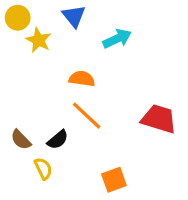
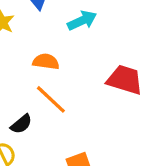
red trapezoid: (159, 119) -> (125, 80), moved

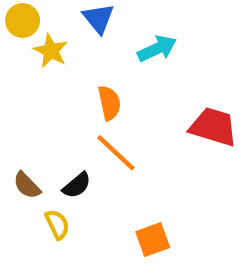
orange semicircle: (46, 62) -> (109, 103), turned 70

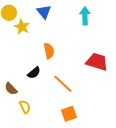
cyan arrow: (157, 49) -> (85, 16), moved, turned -66
orange line: (116, 153) -> (63, 84), moved
black semicircle: (77, 185) -> (34, 73), moved

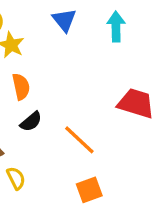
blue triangle: (44, 12) -> (64, 20), moved
orange semicircle: (49, 51) -> (21, 87), moved

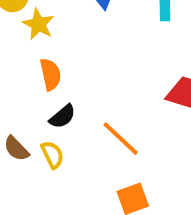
yellow semicircle: (16, 178) -> (52, 155), moved

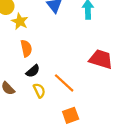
yellow semicircle: (52, 155) -> (39, 90), moved

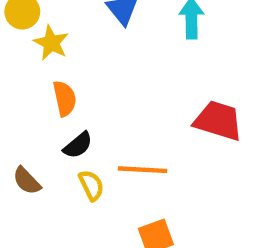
orange line: (64, 83) -> (142, 170), turned -40

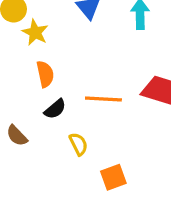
orange line: (142, 170) -> (103, 99), moved
yellow semicircle: (91, 185) -> (78, 144), moved

